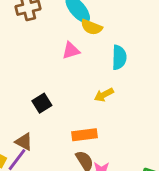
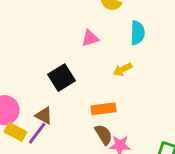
pink triangle: (71, 51) -> (90, 38), moved
black square: (42, 103) -> (62, 78), size x1.4

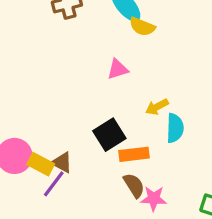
cyan semicircle: (137, 33) -> (175, 128), moved
black square: (62, 78) -> (109, 135), moved
yellow rectangle: (15, 132) -> (41, 164), moved

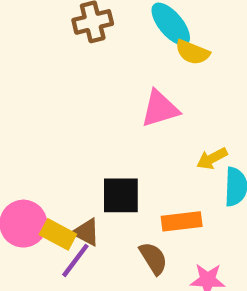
pink triangle: (118, 69) -> (160, 109), size x1.4
black square: (109, 135) -> (121, 195), moved, turned 32
brown semicircle: (134, 185) -> (153, 258), moved

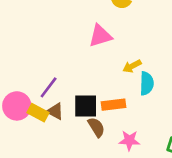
black square: (121, 195) -> (86, 106), moved
purple line: (75, 260) -> (49, 87), moved

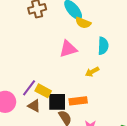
cyan semicircle: (147, 83) -> (103, 46), moved
yellow rectangle: (38, 113) -> (43, 91), moved

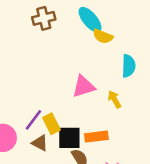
pink triangle: (68, 49) -> (84, 86), moved
yellow arrow: (92, 72) -> (114, 99), turned 88
yellow rectangle: (43, 91) -> (51, 124), turned 35

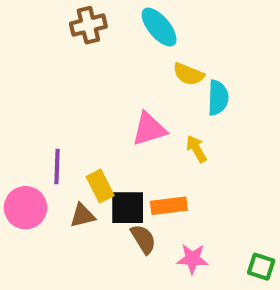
yellow semicircle: (103, 36) -> (188, 74), moved
purple line: (33, 120) -> (57, 166), moved, turned -35
brown triangle: (40, 143) -> (82, 216), turned -42

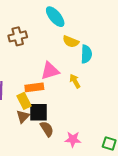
brown cross: (88, 25) -> (18, 36), moved
orange rectangle: (169, 206) -> (34, 87), moved
brown triangle: (82, 216) -> (23, 116), moved, turned -32

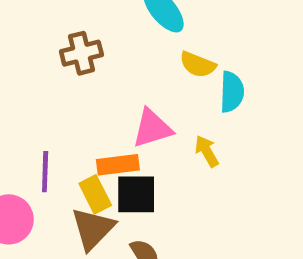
black square: (39, 112) -> (136, 194), moved
brown triangle: (23, 116) -> (93, 229), size x1.5

